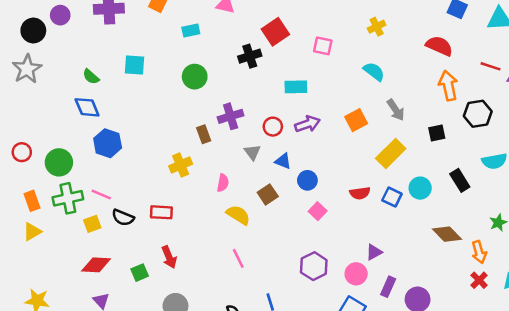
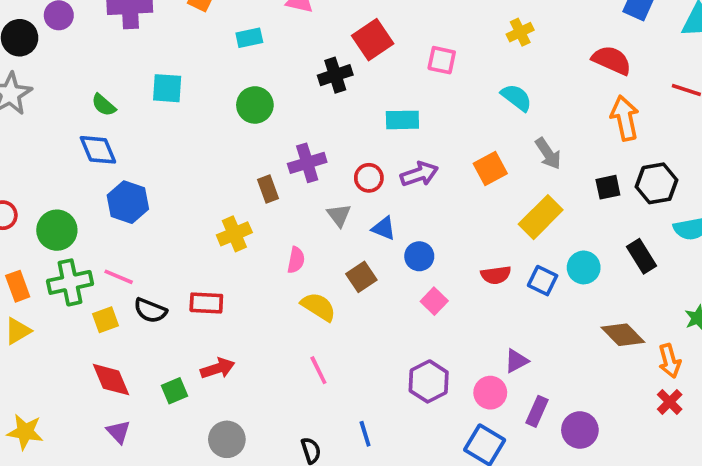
black hexagon: (478, 114) -> (656, 183), moved
red arrow: (169, 257) -> (218, 368), turned -85
red diamond: (96, 265) -> (111, 380), turned 64

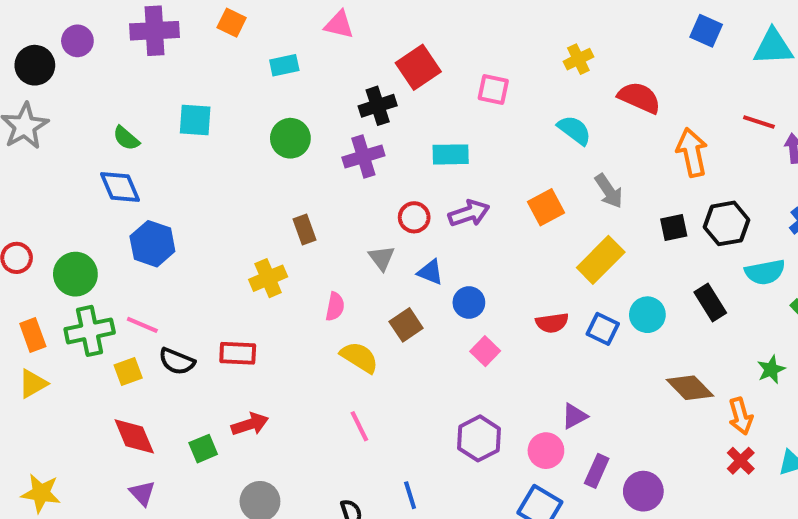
red semicircle: (612, 60) -> (639, 98), moved
purple cross: (307, 163) -> (363, 156), moved

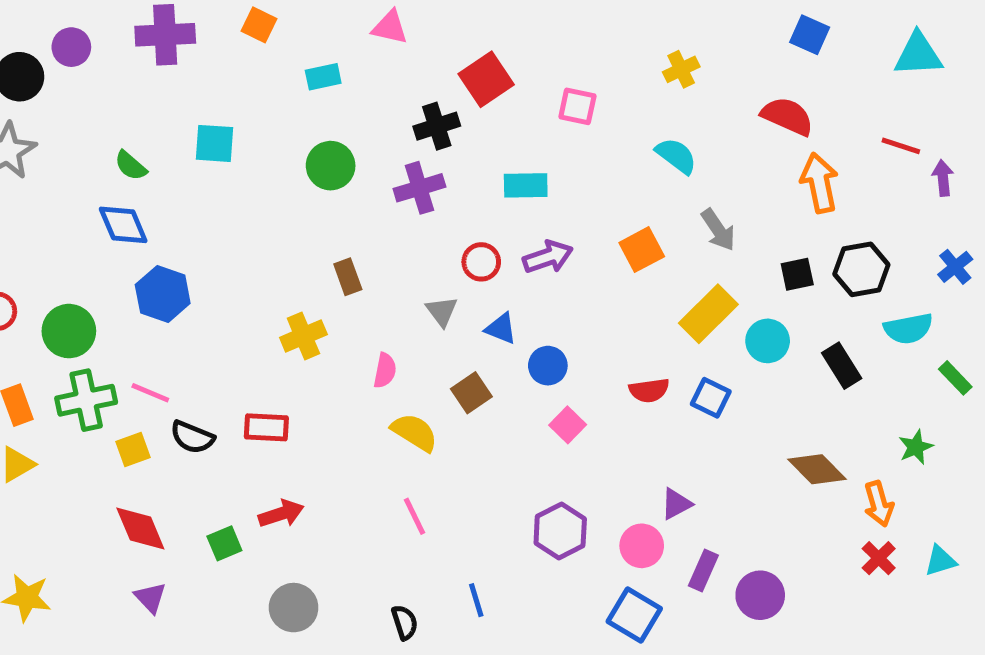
blue square: (706, 31) -> (810, 35), moved
red semicircle: (639, 98) -> (787, 116), moved
cyan circle: (647, 315) -> (768, 341), moved

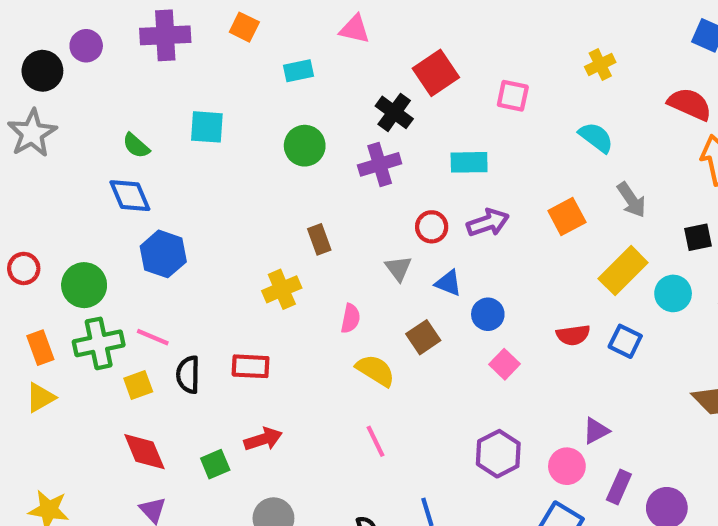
black cross: (437, 126) -> (394, 112), turned -36
black semicircle: (192, 437) -> (188, 375), turned 69

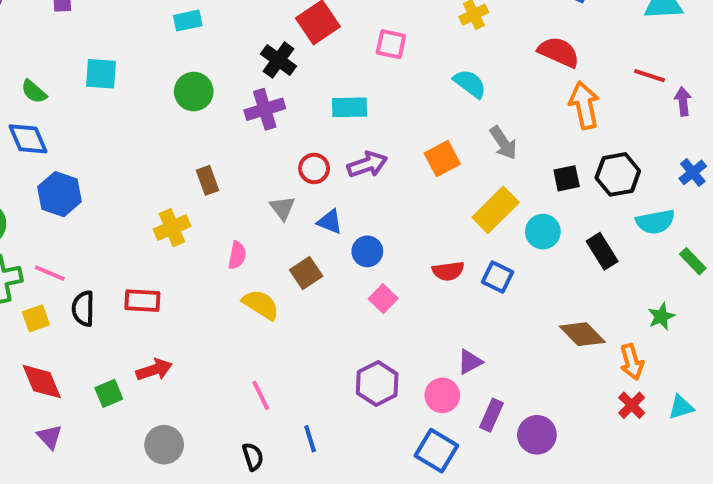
pink line: (375, 441) -> (261, 395), moved

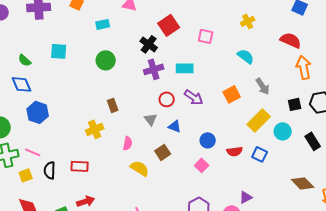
purple cross: (265, 109) -> (154, 69), moved
purple arrow: (367, 165) -> (194, 97), turned 54
blue circle: (367, 251) -> (208, 140), moved

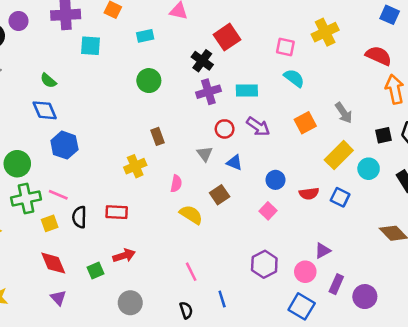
yellow cross: (248, 21) -> (325, 32), size x1.5
pink square: (206, 36) -> (285, 47), moved
cyan square: (59, 51) -> (91, 46), moved
cyan semicircle: (246, 56) -> (294, 78), moved

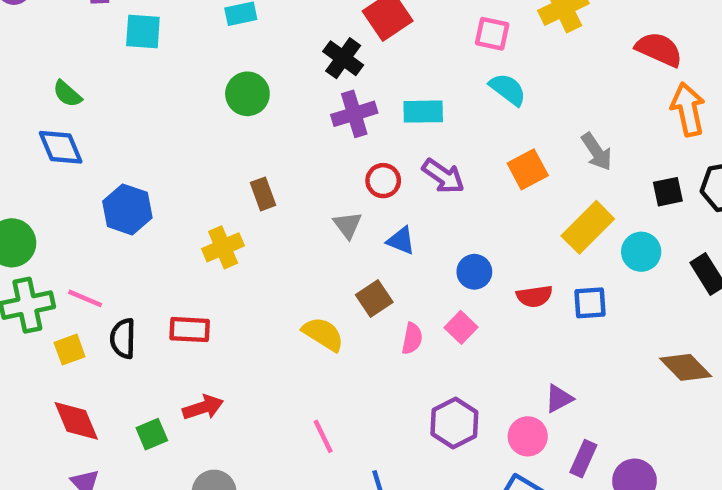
blue hexagon: (64, 145) -> (127, 209), moved
pink semicircle: (176, 184) -> (412, 338), moved
blue square: (340, 197) -> (590, 303), turned -30

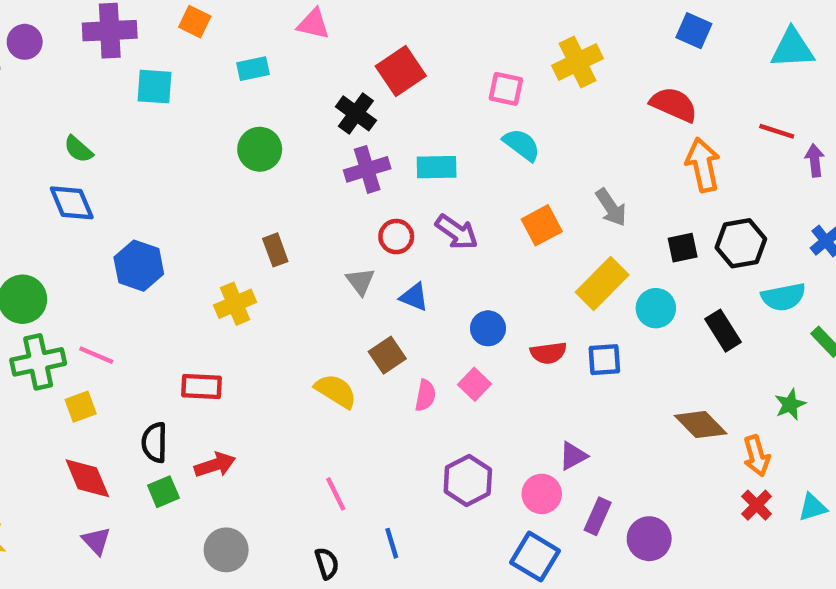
black semicircle: (123, 338) -> (154, 442), moved

